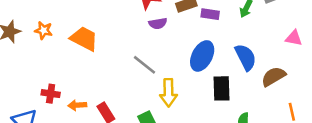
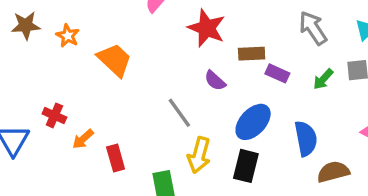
purple semicircle: (158, 23) -> (215, 81), moved, turned 36
black rectangle: (222, 88) -> (246, 166), moved
orange arrow: (77, 105) -> (83, 139), turned -54

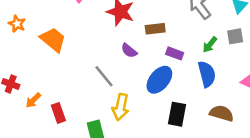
purple rectangle: (277, 73) -> (175, 53), moved
blue semicircle: (306, 138) -> (207, 74), moved
black rectangle: (246, 166) -> (177, 114), moved
brown semicircle: (333, 172) -> (222, 113), turned 35

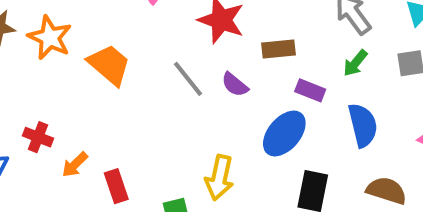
orange star: (17, 24) -> (50, 38), size x1.5
green arrow: (210, 45) -> (355, 63), moved
gray line: (104, 76) -> (188, 79), moved

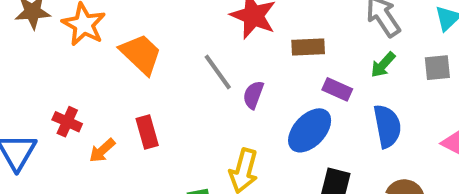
purple semicircle: (235, 85) -> (253, 95), moved, turned 68
red rectangle: (116, 186) -> (147, 132), moved

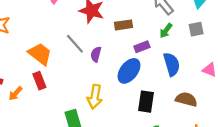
orange trapezoid: (141, 54) -> (40, 54), moved
purple rectangle: (337, 89) -> (142, 47), turned -40

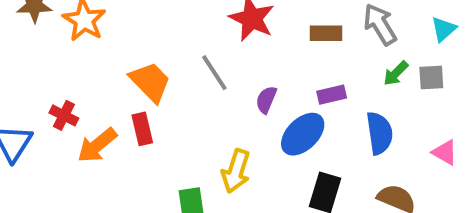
brown rectangle: (124, 25) -> (326, 33), moved
green arrow: (166, 31) -> (396, 73), moved
purple semicircle: (96, 54) -> (266, 100), moved
orange arrow: (15, 93) -> (97, 145), size x1.5

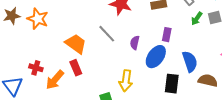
purple rectangle: (332, 95) -> (167, 35), turned -56
blue semicircle: (379, 133) -> (190, 62), moved

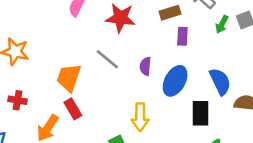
purple rectangle: (167, 35) -> (182, 36), moved
orange trapezoid: (76, 44) -> (69, 78), turned -100
red cross: (36, 68) -> (18, 100), moved

